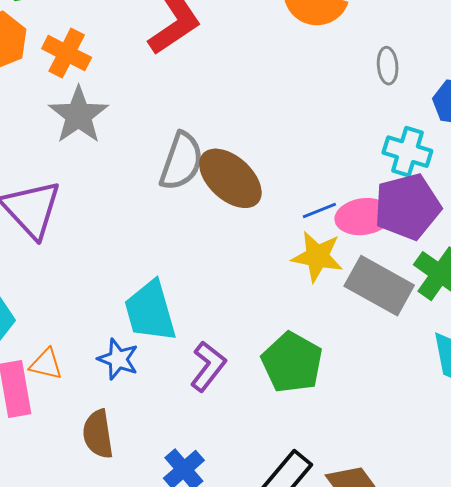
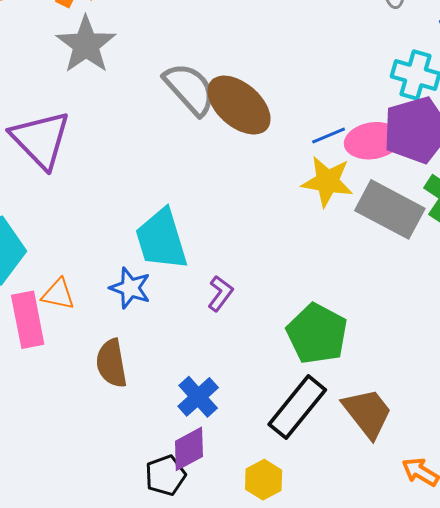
gray semicircle: (181, 161) -> (190, 89), turned -60
green pentagon: (292, 362) -> (317, 334), moved
purple L-shape: (208, 366) -> (220, 293), size x0.7

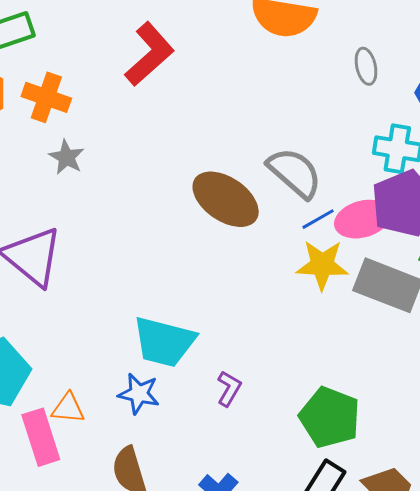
gray star: (86, 45) -> (66, 157), size x0.6
gray semicircle: (190, 89) -> (295, 173), moved
cyan trapezoid: (161, 239) -> (164, 342), turned -52

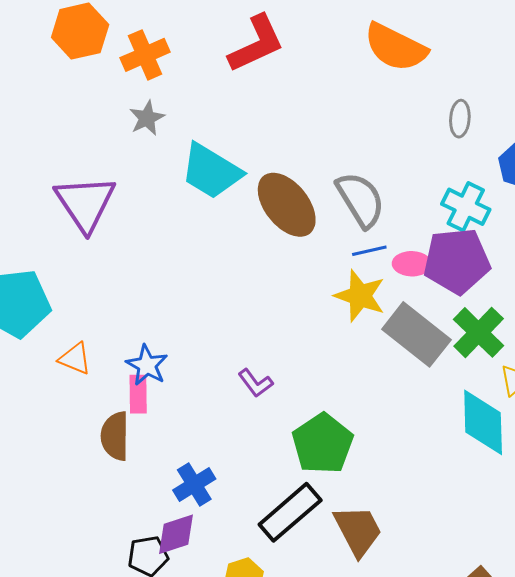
orange cross: (46, 97) -> (145, 55), turned 30
pink ellipse: (362, 219) -> (412, 264), size x0.7
cyan trapezoid: (164, 342) -> (211, 171), moved
purple L-shape: (229, 389) -> (255, 383), moved, turned 96
pink rectangle: (41, 437) -> (138, 394), moved, size x0.7

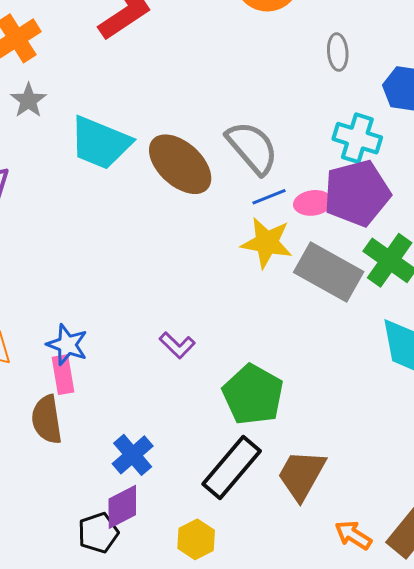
brown trapezoid: (358, 531) -> (302, 475), turned -114

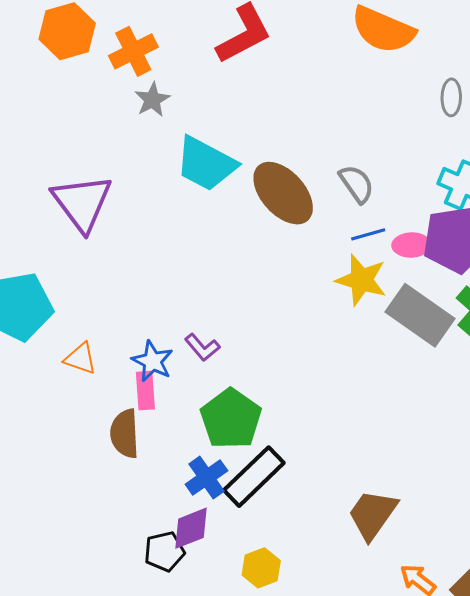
gray star: (28, 100) -> (152, 100), moved
gray semicircle: (252, 148) -> (357, 184), size x0.7
purple L-shape: (177, 345) -> (202, 347), moved
green pentagon: (253, 395) -> (231, 419), moved
black rectangle: (232, 467) -> (254, 477), moved

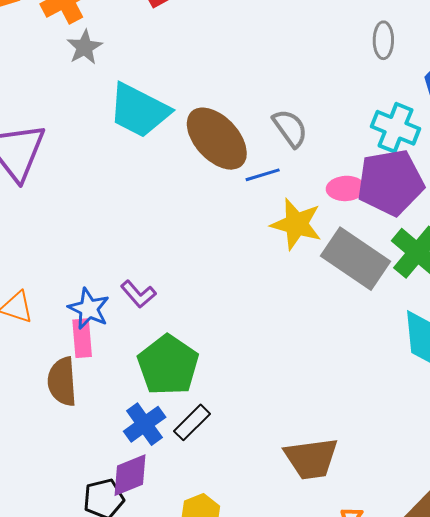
blue line: (368, 234) -> (263, 175), moved
black rectangle: (254, 477) -> (192, 422), size x0.6
brown trapezoid: (372, 514) -> (311, 458), turned -132

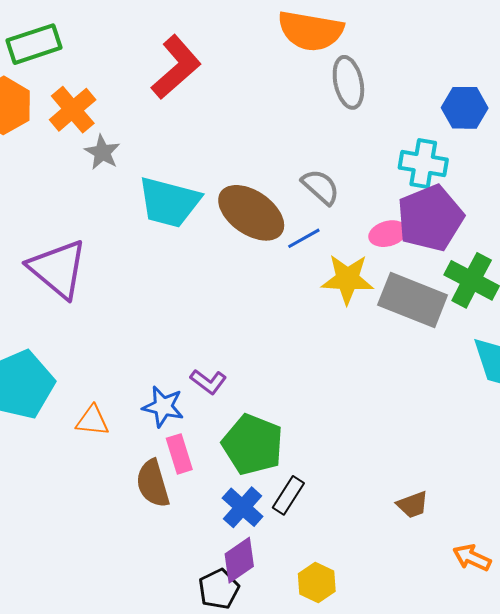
gray ellipse: (383, 40) -> (348, 82), moved, size x1.4
pink rectangle: (82, 338) -> (179, 454), moved
brown trapezoid: (311, 458) -> (413, 505), size x0.6

